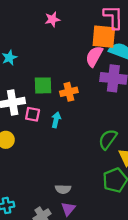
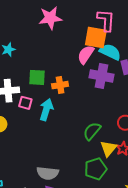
pink star: (52, 19) -> (50, 18), size x1.6
cyan arrow: (56, 120) -> (46, 110), size x1.5
gray semicircle: (63, 189) -> (48, 173), size x1.5

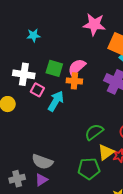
pink star: (50, 18) -> (94, 24), moved
pink semicircle: (86, 55) -> (77, 67), moved

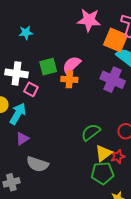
green square: (54, 68) -> (48, 67), turned -30
cyan arrow: (56, 101) -> (18, 114), moved
green pentagon: (89, 169) -> (103, 173), moved
purple triangle: (41, 180) -> (22, 139), moved

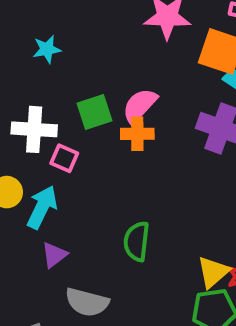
green semicircle: (91, 132) -> (137, 241), moved, turned -42

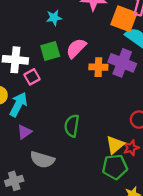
cyan star: (47, 49) -> (54, 18), moved
orange cross: (137, 134) -> (98, 67), moved
pink square: (64, 158) -> (32, 77), turned 35

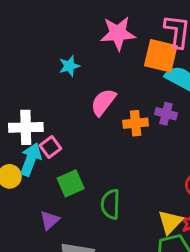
green square: (50, 51) -> (71, 183), moved
purple cross: (122, 63) -> (166, 114), size x0.6
cyan arrow: (18, 104) -> (31, 159), moved

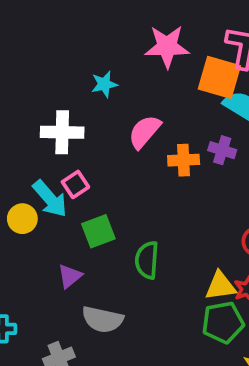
white cross: (26, 127) -> (62, 132), moved
cyan arrow: (31, 159) -> (50, 199), turned 116
yellow triangle: (170, 222) -> (221, 286), turned 36

